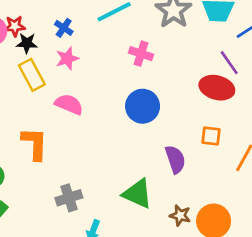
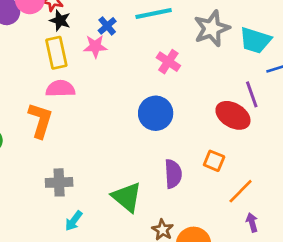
blue cross: (64, 28) -> (107, 26), moved
pink semicircle: (69, 104) -> (60, 89), moved, turned -40

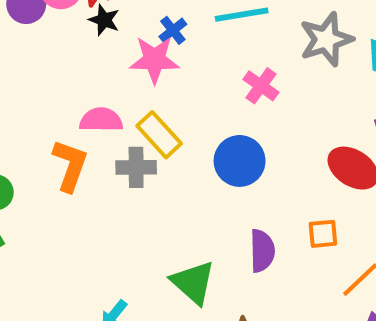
pink star: (95, 46) -> (154, 60), size x1.4
yellow rectangle: (56, 53) -> (159, 135), moved, turned -32
orange square: (214, 161) -> (323, 234), turned -30
gray cross: (59, 182) -> (136, 167), moved

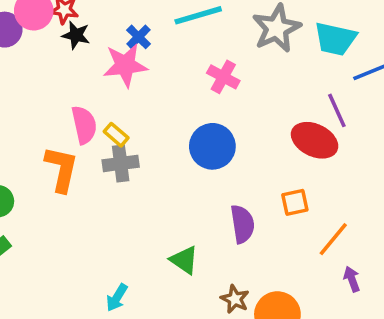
pink semicircle: (101, 120) -> (84, 125), turned 84
yellow rectangle: (159, 135) -> (116, 135), moved, size x0.6
green triangle: (193, 282) -> (184, 260), size x0.7

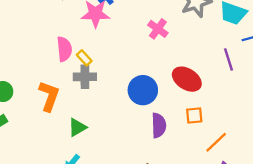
red ellipse: (315, 140) -> (187, 79), moved
blue circle: (212, 146) -> (143, 90), moved
orange L-shape: (61, 169) -> (49, 96), moved
green triangle: (184, 260) -> (77, 127), moved, turned 48

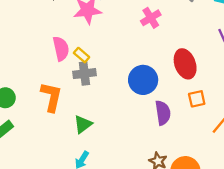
pink cross: (158, 29) -> (151, 18), turned 30
red ellipse: (187, 79) -> (185, 64), turned 44

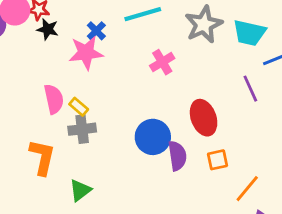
purple semicircle: (163, 113) -> (177, 156), moved

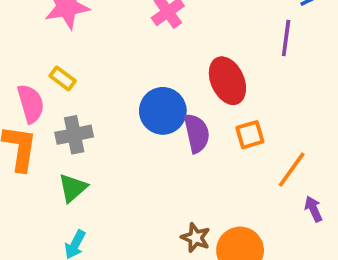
purple line: (250, 89) -> (286, 38), turned 36
pink semicircle: (54, 99) -> (31, 104), moved
gray cross: (82, 129) -> (74, 135), moved

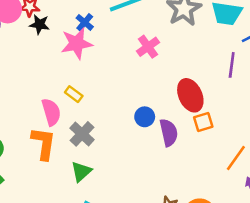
blue circle: (163, 111) -> (145, 117), size x0.6
gray cross: (74, 135) -> (82, 134), turned -35
orange square: (250, 135) -> (203, 122), moved

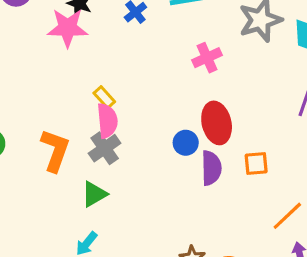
pink star: (77, 43) -> (68, 28), moved
red ellipse: (190, 95) -> (217, 123), moved
pink semicircle: (51, 112) -> (107, 121), moved

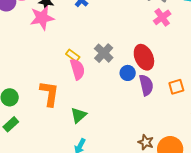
pink cross: (207, 58) -> (162, 17), moved
gray cross: (105, 148) -> (104, 53), moved
orange square: (256, 163) -> (176, 87), moved

